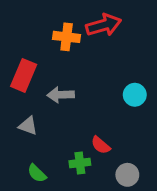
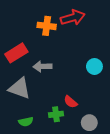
red rectangle: (24, 75) -> (16, 53), turned 35
gray triangle: (28, 126) -> (20, 88), size x1.6
green semicircle: (37, 173) -> (26, 122), turned -56

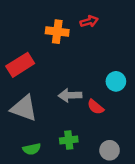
red arrow: (73, 18) -> (89, 21), size x0.6
gray arrow: (42, 66) -> (70, 95), moved
red semicircle: (71, 102) -> (95, 107), moved

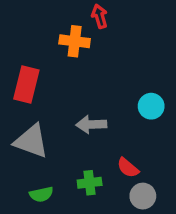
red arrow: (89, 21) -> (100, 16), moved, turned -90
red rectangle: (20, 65) -> (26, 85), turned -44
red semicircle: (95, 107) -> (128, 168), moved

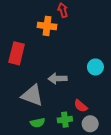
gray triangle: (31, 141) -> (32, 95), moved
green cross: (90, 183) -> (65, 120), moved
green semicircle: (41, 194) -> (38, 123), moved

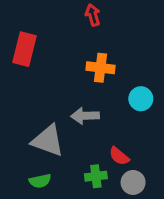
orange cross: (47, 26) -> (101, 68), moved
red rectangle: (17, 53) -> (25, 49), moved
green semicircle: (38, 123) -> (40, 181), moved

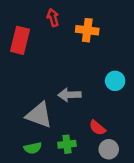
red arrow: (93, 15) -> (53, 18), moved
orange cross: (101, 68) -> (87, 30), moved
green cross: (96, 176) -> (67, 144), moved

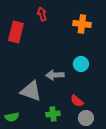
orange cross: (87, 30) -> (82, 24), moved
cyan circle: (115, 81) -> (81, 64), moved
green semicircle: (33, 148) -> (12, 117), moved

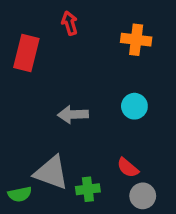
gray arrow: (55, 75) -> (73, 114), moved
gray triangle: (31, 91) -> (51, 173), moved

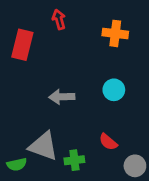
gray circle: (143, 196) -> (135, 166), moved

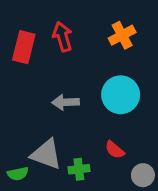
red arrow: (59, 19) -> (63, 37), moved, size x1.4
orange cross: (115, 33) -> (122, 35), turned -35
cyan circle: (114, 90) -> (121, 95), size x1.6

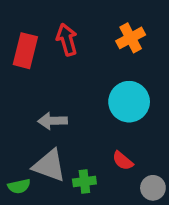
gray arrow: (66, 102) -> (53, 121), moved

